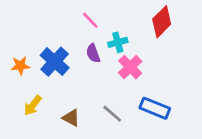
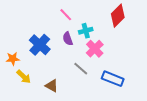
orange star: (20, 66) -> (13, 59), moved
yellow arrow: (33, 105) -> (24, 77), turned -84
gray line: (112, 114) -> (81, 69), moved

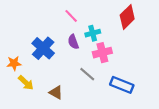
pink cross: (95, 49) -> (102, 53), turned 30

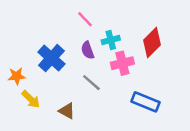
red diamond: (127, 17) -> (152, 43), moved
gray line: (87, 74) -> (91, 83), moved

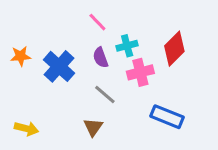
orange star: (17, 76) -> (21, 56), moved
yellow arrow: (31, 99) -> (26, 129), moved, turned -30
brown triangle: (67, 111) -> (93, 127), moved, turned 36

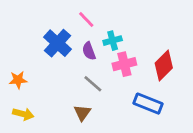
red diamond: (174, 49) -> (164, 65), moved
orange star: (21, 56) -> (18, 80), moved
blue cross: (59, 66) -> (57, 43), moved

